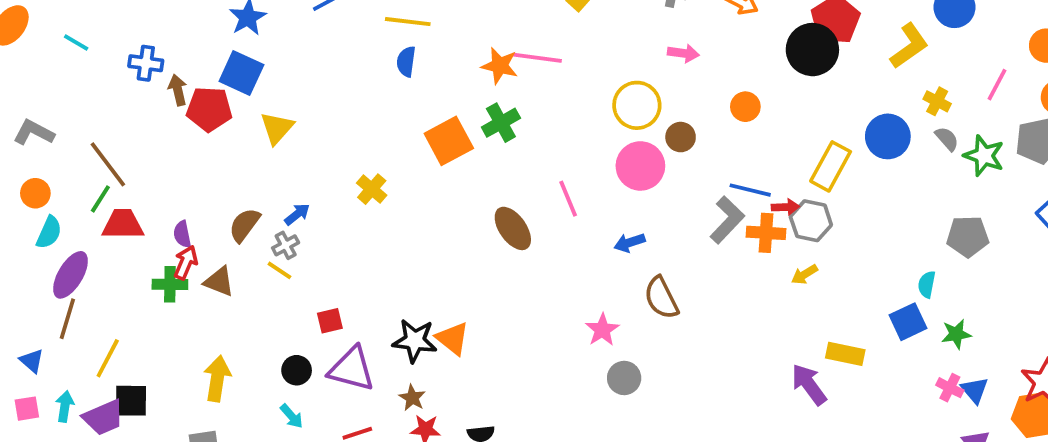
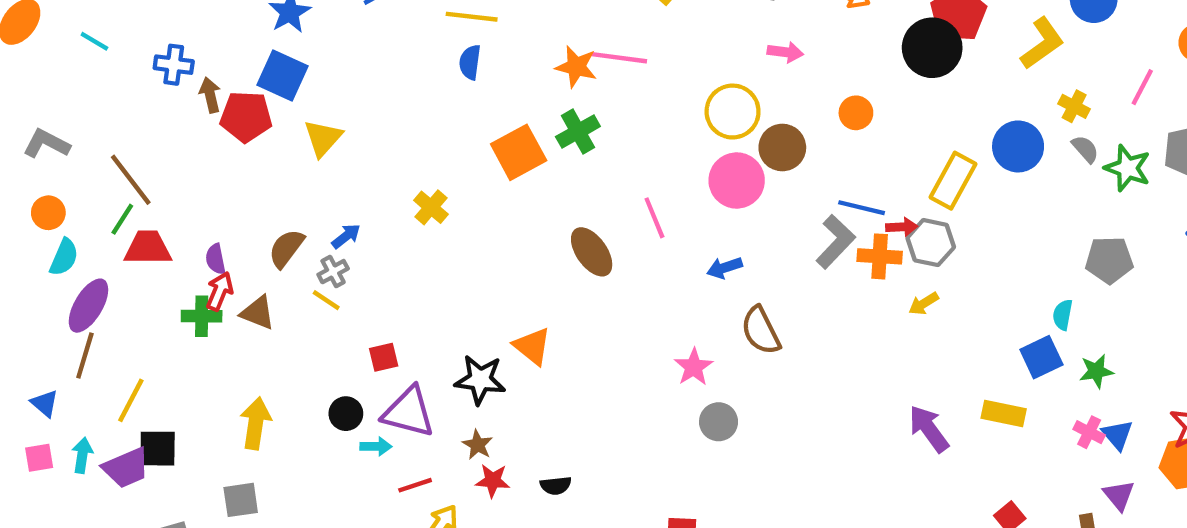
brown circle: (681, 137) -> (782, 147), size x1.4
orange triangle: (453, 338) -> (532, 346), moved
yellow rectangle: (845, 354) -> (1004, 413), moved
cyan arrow: (292, 416) -> (376, 446), moved, turned -48

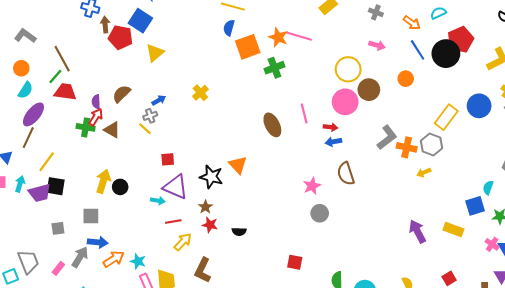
orange square: (519, 152) -> (248, 47), moved
blue line: (862, 208) -> (418, 50), moved, turned 35
red arrow: (902, 227) -> (331, 127), moved
brown semicircle: (286, 248) -> (121, 94), moved
black circle: (346, 414) -> (120, 187), moved

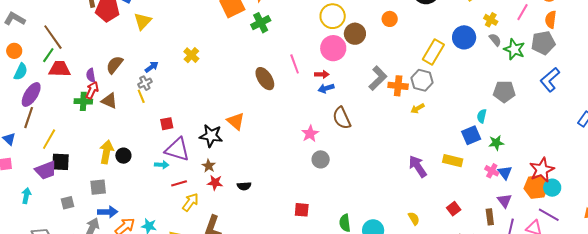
yellow line: (145, 129) -> (141, 96), turned 32
cyan arrow: (20, 184) -> (26, 196), moved

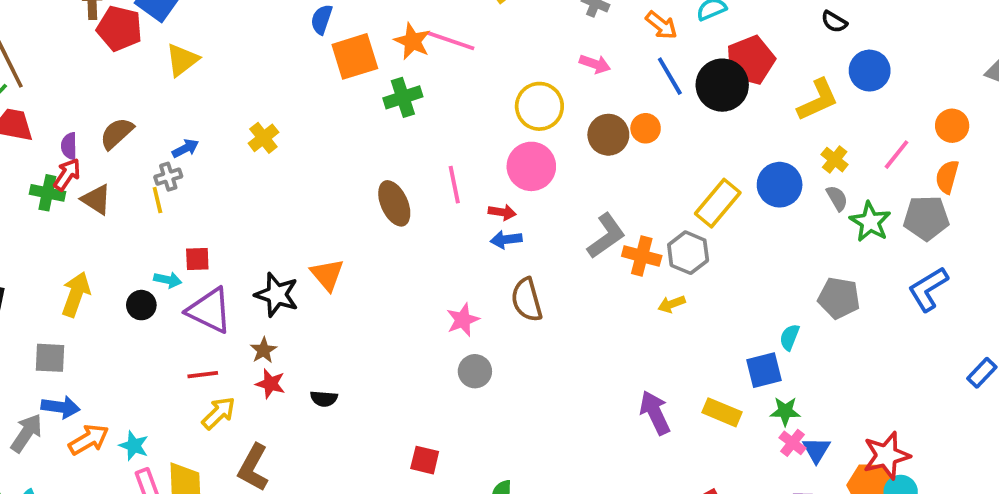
brown circle: (355, 34) -> (608, 135), moved
green star: (496, 143) -> (785, 411), moved
black circle: (123, 156) -> (141, 305), moved
cyan arrow: (162, 165) -> (168, 280), moved

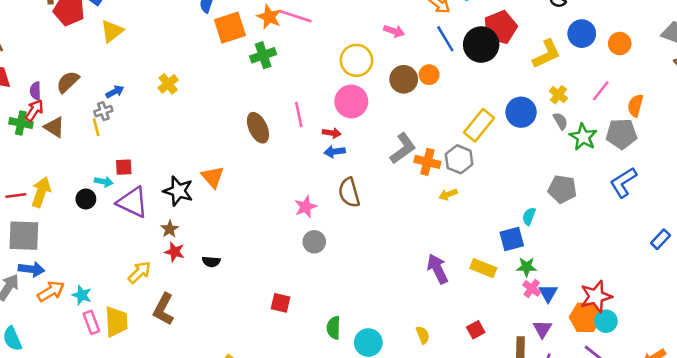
orange circle: (952, 126) -> (620, 44), moved
gray square: (50, 358) -> (24, 236), size x1.5
red line: (203, 375) -> (16, 195), moved

